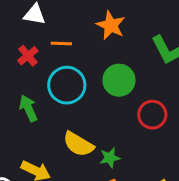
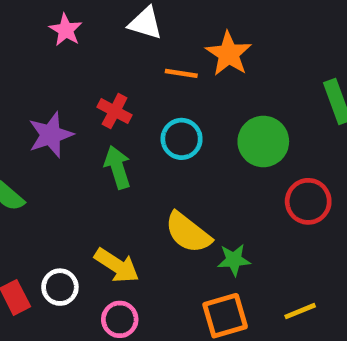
orange star: (111, 25) -> (229, 54), moved
red cross: (28, 56) -> (115, 111), moved, turned -30
cyan circle: (67, 85) -> (182, 139), size x0.7

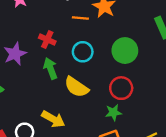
red circle: (308, 201) -> (121, 88), moved
yellow semicircle: (188, 233) -> (76, 87), moved

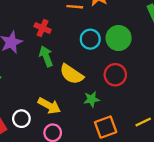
cyan circle: (83, 52) -> (90, 39), moved
green star: (113, 112) -> (91, 99), moved

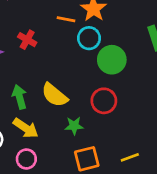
cyan circle: (90, 39) -> (89, 38), moved
green arrow: (46, 56) -> (20, 97), moved

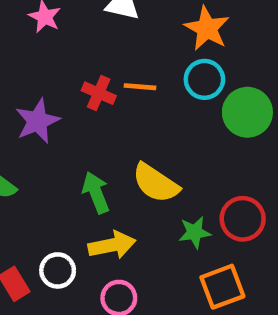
orange line: (66, 19) -> (140, 87), moved
red circle: (104, 101) -> (243, 219), moved
yellow arrow: (26, 128) -> (112, 245), turned -40

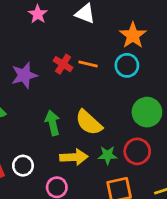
green circle: (247, 112) -> (147, 112), moved
yellow arrow: (112, 245) -> (74, 157), moved

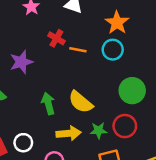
red cross: (63, 64) -> (56, 38), moved

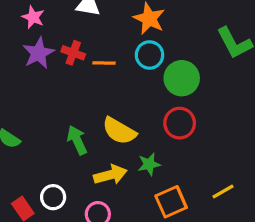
purple star: (21, 62) -> (38, 53), moved
green circle: (132, 91) -> (182, 78), moved
red circle: (125, 126) -> (180, 123), moved

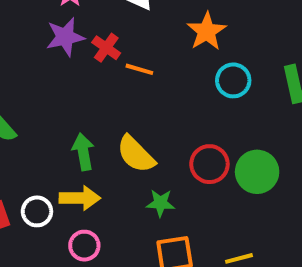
cyan circle: (150, 55) -> (233, 80), moved
green circle: (182, 78) -> (257, 172), moved
yellow arrow: (110, 175) -> (80, 198), moved

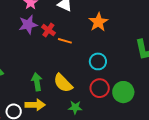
cyan circle: (233, 80) -> (98, 61), moved

